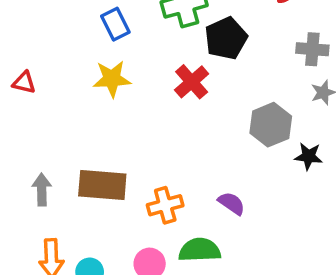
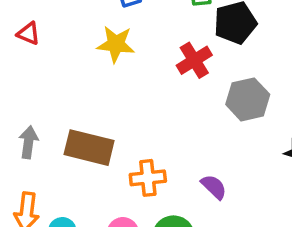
gray hexagon: (271, 125) -> (248, 99), moved

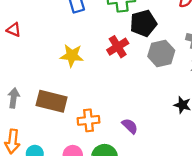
yellow star: (116, 44) -> (72, 56), moved
gray hexagon: (248, 99) -> (161, 53), moved

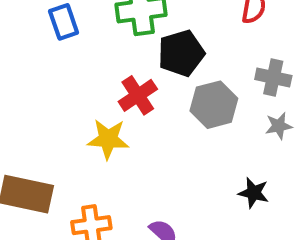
yellow star: (72, 56) -> (108, 139), moved

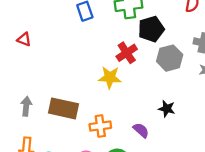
black star: (254, 193) -> (167, 109), moved

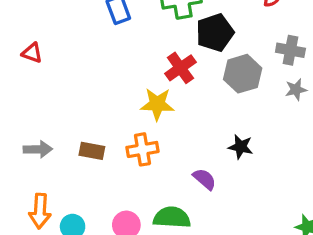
gray arrow: (26, 106) -> (38, 149), turned 84
brown rectangle: (64, 108) -> (92, 151), size x0.6
orange cross: (100, 126) -> (142, 149), moved

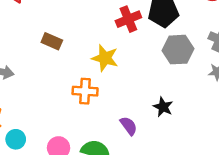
red cross: (180, 68) -> (128, 19), moved
brown rectangle: (92, 151) -> (52, 41), moved

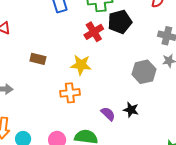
gray hexagon: (178, 50) -> (144, 72), moved
black star: (163, 107) -> (131, 110), moved

